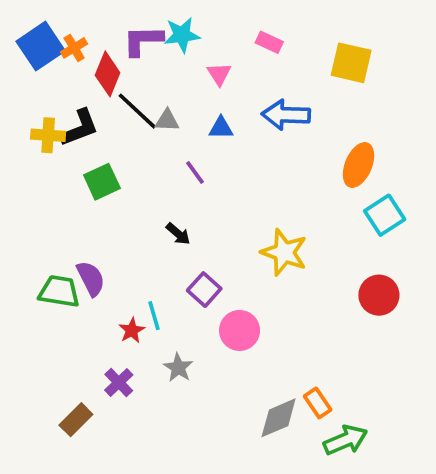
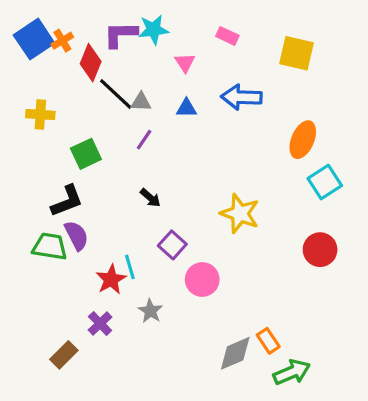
black L-shape: (80, 128) -> (67, 201), moved
purple line: (195, 172) -> (144, 140), moved, turned 70
red star: (132, 330) -> (111, 279), size x1.4

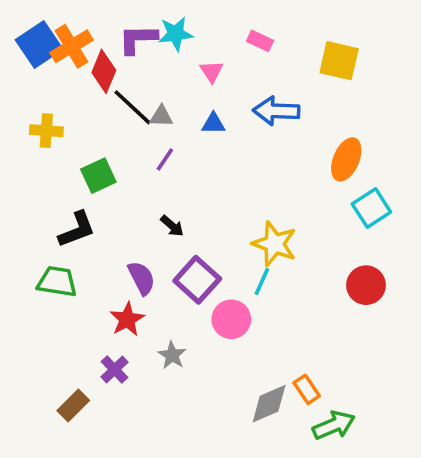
orange cross: (62, 41) -> (71, 46), size x1.6
purple semicircle: (76, 235) -> (141, 278), moved
purple square: (172, 245) -> (197, 280), size x1.4
cyan line: (130, 267) -> (262, 282), moved, turned 40

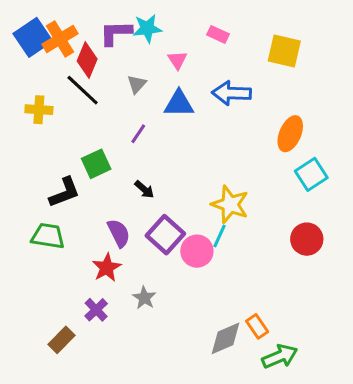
black line: (133, 107) -> (83, 90), moved
gray triangle: (161, 116) -> (137, 84), moved, turned -50
blue triangle: (213, 124) -> (179, 104), size x1.5
green square: (98, 176) -> (96, 164), moved
pink circle: (231, 319) -> (197, 251), moved

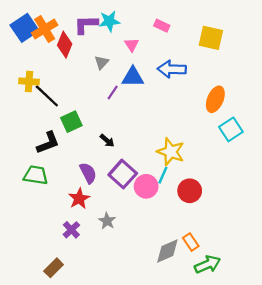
black line: (83, 90) -> (47, 96), moved
purple line: (138, 134) -> (113, 93), moved
red circle: (307, 239) -> (190, 191), moved
brown rectangle: (62, 340) -> (54, 268), moved

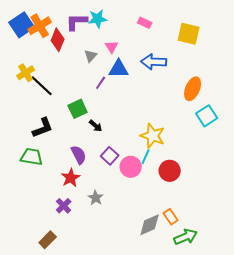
pink triangle: (132, 45) -> (112, 47), moved
yellow cross: (29, 81) -> (26, 73), turned -36
green square: (71, 122) -> (78, 109), moved
purple square: (123, 174) -> (110, 156), size x0.7

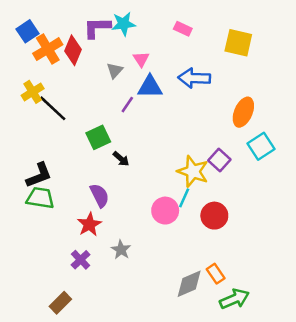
blue square: (22, 25) -> (28, 31), size x0.7
orange cross: (40, 26) -> (48, 49), moved
black L-shape: (43, 128) -> (39, 175), moved
purple square: (110, 156) -> (219, 160), moved

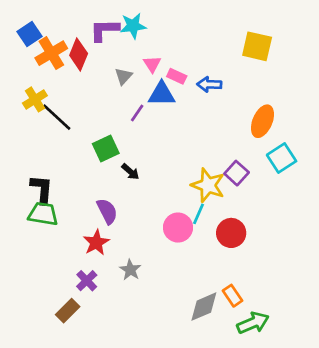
pink rectangle: (183, 29) -> (177, 76), moved
blue arrow: (194, 78) -> (209, 84), size x0.7
black L-shape: (39, 175) -> (42, 189), turned -64
brown rectangle: (60, 303) -> (68, 311), moved

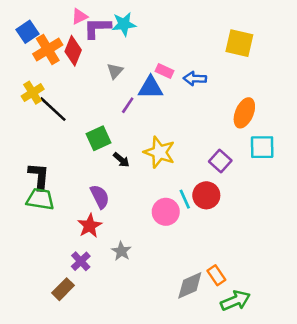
pink triangle: (152, 64) -> (79, 16), moved, turned 36
cyan square: (282, 158) -> (262, 147), turned 32
yellow star: (208, 185) -> (159, 152), moved
cyan line: (198, 214) -> (185, 199), turned -48
red circle: (231, 233) -> (206, 195), moved

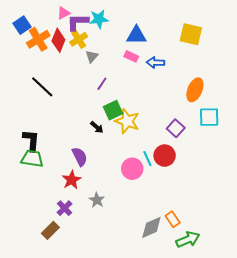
blue triangle: (151, 88) -> (136, 35), moved
yellow cross: (33, 93) -> (79, 39), moved
green square: (99, 138) -> (113, 110), moved

